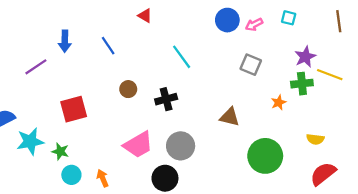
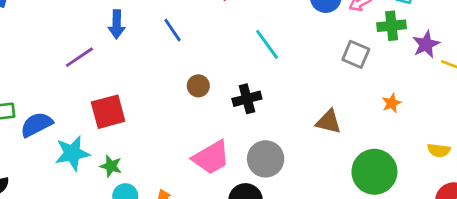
green cross: (302, 84) -> (392, 26), moved
red square: (74, 109) -> (108, 112), moved

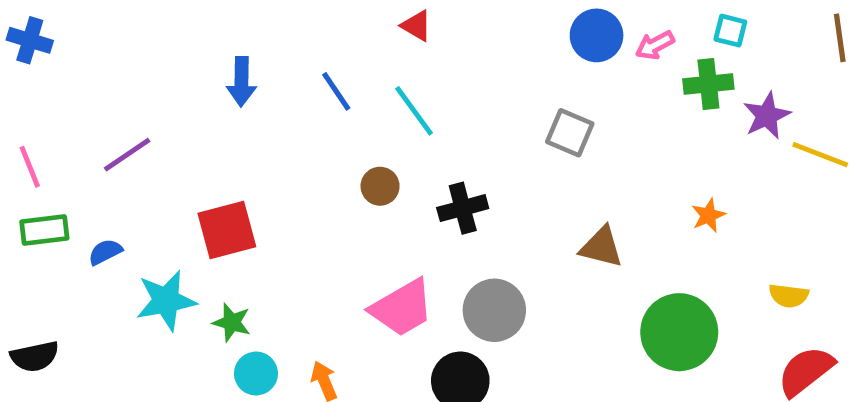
cyan line: (267, 44) -> (414, 111), moved
gray square: (356, 54) -> (570, 133), moved
purple line: (79, 57) -> (127, 155), moved
blue semicircle: (36, 125) -> (105, 252), size x0.6

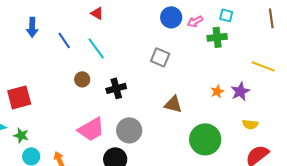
blue arrow: (241, 82) -> (32, 27), moved
purple star: (767, 116) -> (240, 91), moved

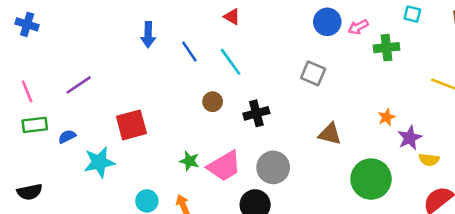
cyan square: (226, 15) -> (412, 14), moved
purple star: (240, 91) -> (410, 138), moved
green star: (21, 135) -> (189, 161), moved

